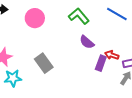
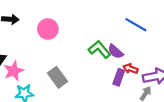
green L-shape: (79, 16) -> (99, 49), moved
purple semicircle: (87, 42) -> (116, 52), moved

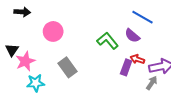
pink circle: (48, 29) -> (53, 31), moved
purple semicircle: (116, 52) -> (132, 36), moved

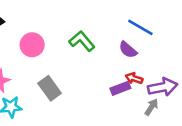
green L-shape: (108, 41) -> (82, 41), moved
purple rectangle: (126, 67) -> (120, 88), turned 49

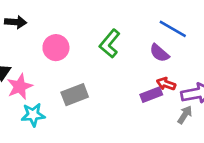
green L-shape: (82, 41) -> (110, 44), turned -100
gray rectangle: (50, 88) -> (75, 95), turned -75

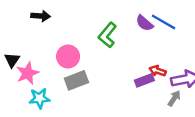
black arrow: (16, 22) -> (41, 16), moved
pink circle: (56, 48) -> (68, 57), moved
purple semicircle: (159, 53) -> (144, 23), moved

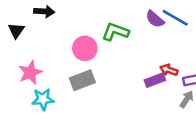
green L-shape: (107, 35) -> (115, 32), turned 70
pink circle: (68, 57) -> (85, 48), moved
black triangle: (12, 60) -> (16, 31), moved

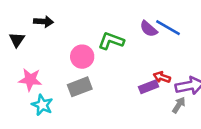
pink star: (30, 73) -> (30, 80), turned 30
cyan star: (43, 99) -> (42, 105), turned 30

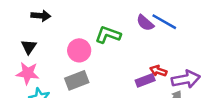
black triangle: (17, 40) -> (29, 47), moved

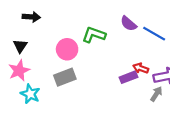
blue line: (164, 22) -> (154, 34), moved
pink star: (28, 73) -> (19, 70), turned -30

